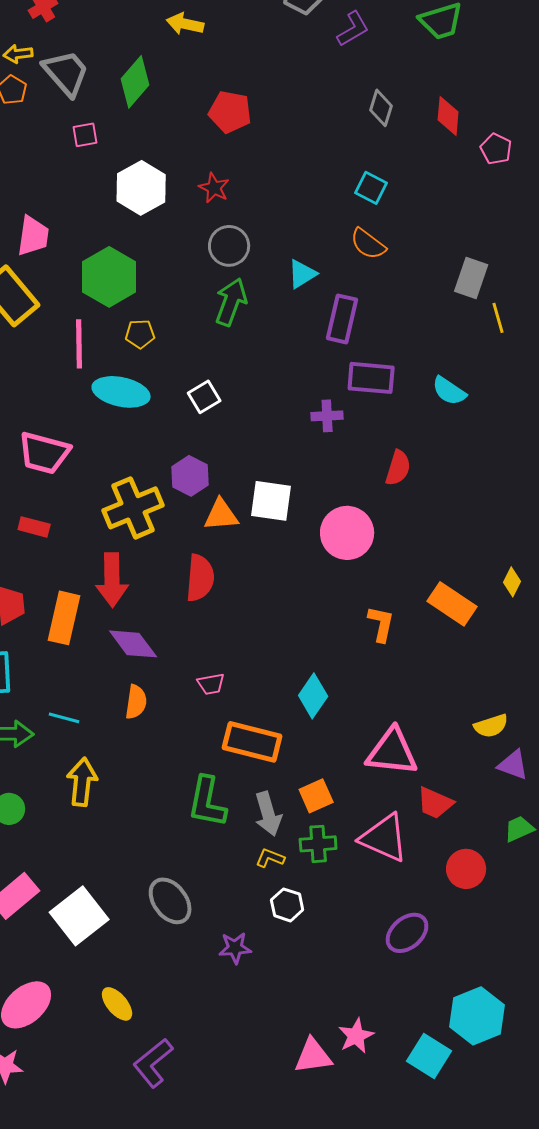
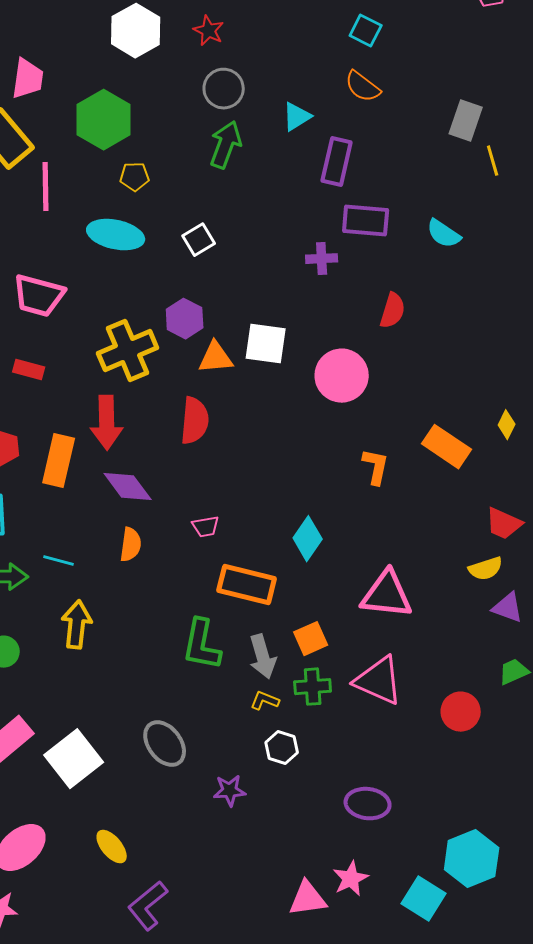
pink line: (79, 344) -> (46, 187), moved
red trapezoid: (435, 803) -> (504, 524), moved
purple ellipse: (407, 933) -> (368, 804), moved, turned 48

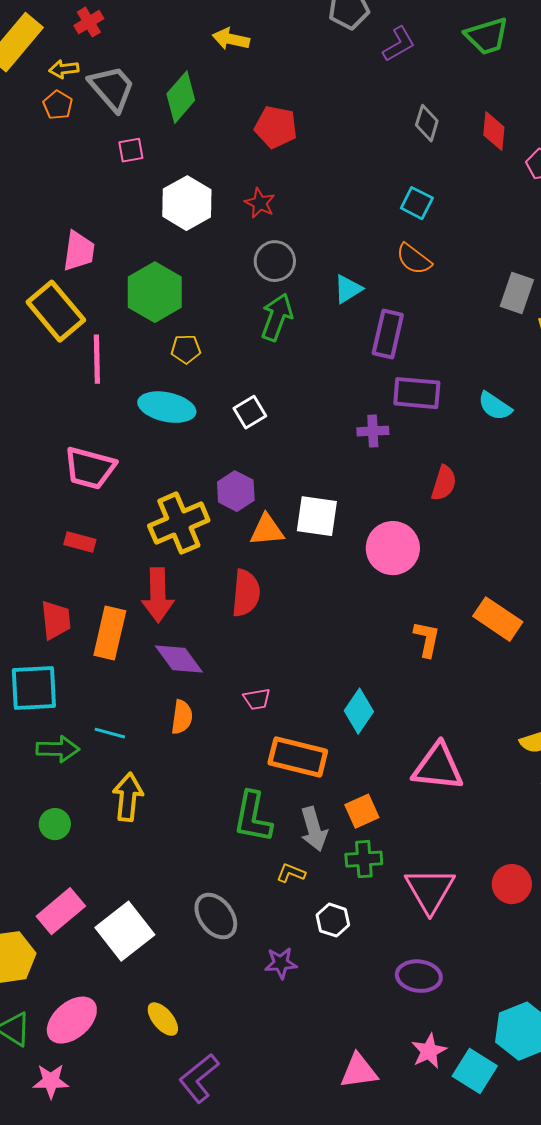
pink triangle: (379, 681) -> (430, 890), moved, turned 36
yellow L-shape: (265, 701) -> (291, 873), moved
pink star: (351, 879) -> (429, 1051), moved

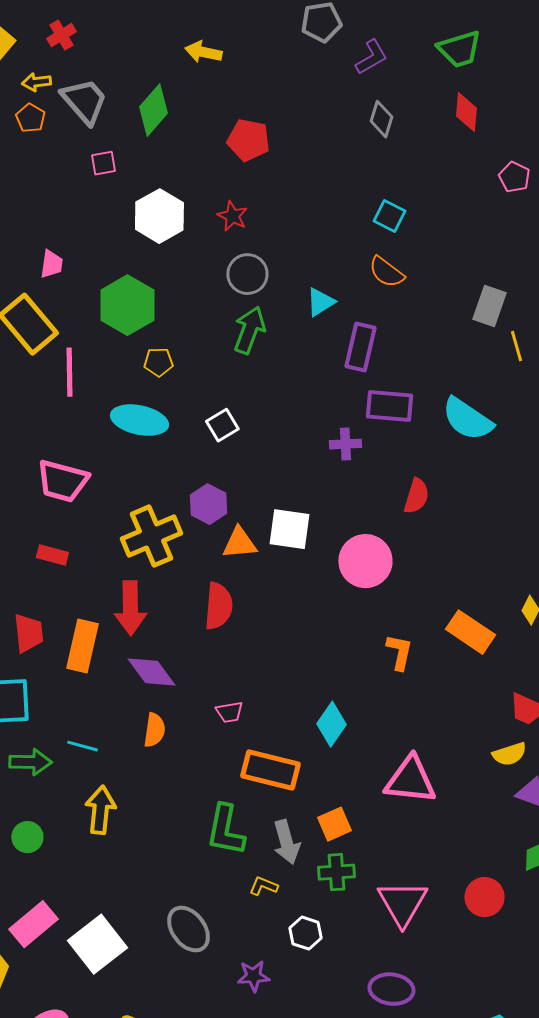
gray diamond: (427, 123) -> (381, 119), moved
red diamond: (494, 131) -> (466, 112), moved
pink trapezoid: (79, 251) -> (51, 264), size x0.7
cyan semicircle: (495, 406) -> (467, 419), size x1.5

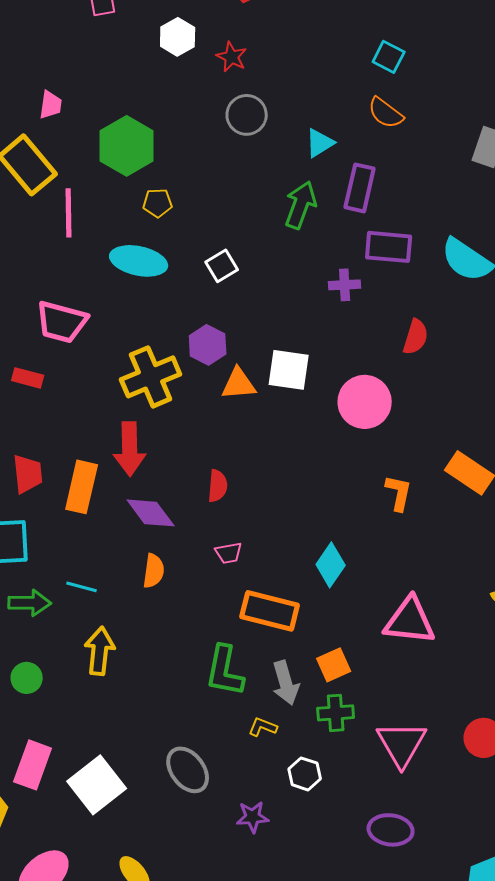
white hexagon: (159, 216) -> (178, 37), moved, size x0.7
green arrow: (249, 330) -> (301, 205), moved
red rectangle: (52, 555) -> (28, 378), moved
red semicircle: (218, 606) -> (218, 486), moved, size x0.7
pink rectangle: (33, 924) -> (33, 765), turned -30

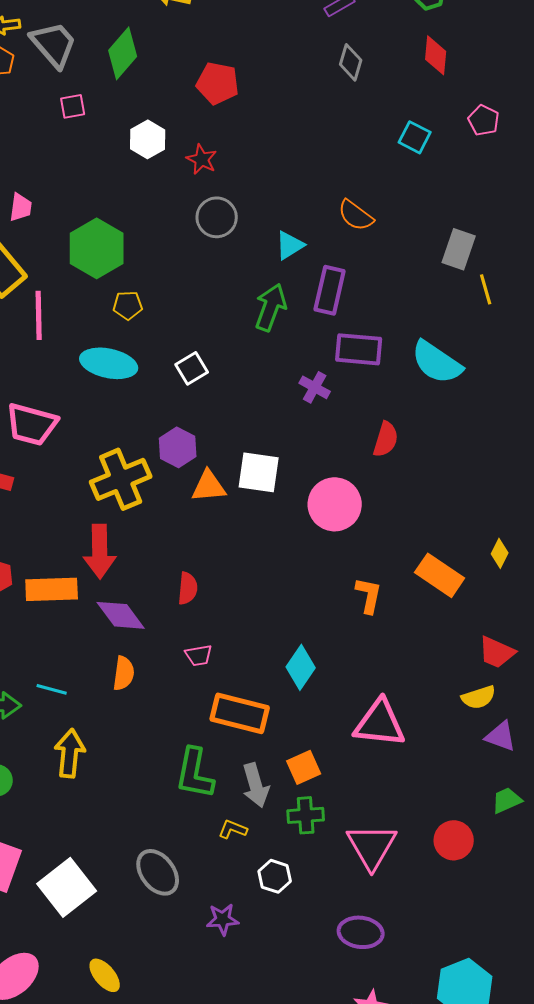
cyan square: (389, 57) -> (415, 137), moved
purple cross: (345, 285) -> (315, 387), turned 32
orange rectangle: (82, 487) -> (52, 589), turned 75

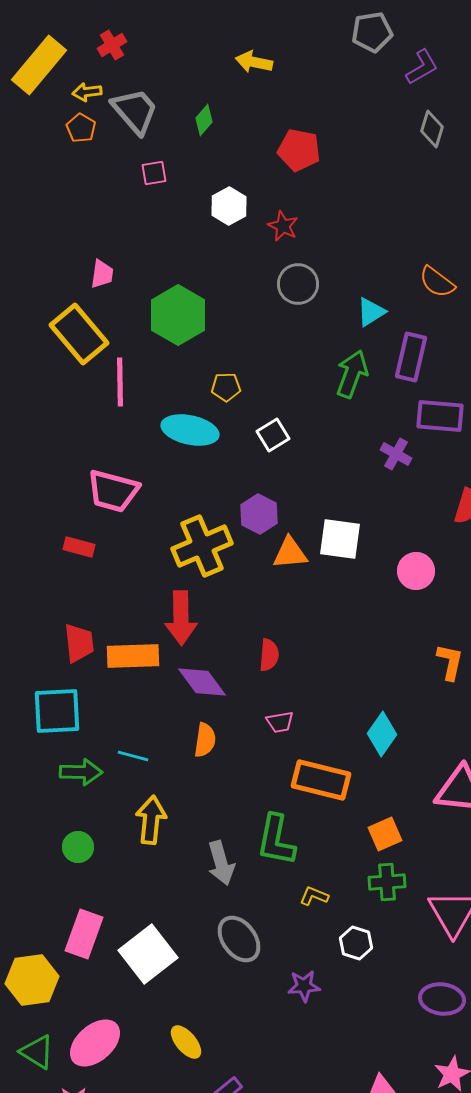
green diamond: (123, 53) -> (204, 120), size x0.6
yellow pentagon: (128, 305) -> (226, 387), moved
pink circle: (335, 504) -> (416, 571), size x0.7
gray arrow: (256, 785) -> (221, 863), moved

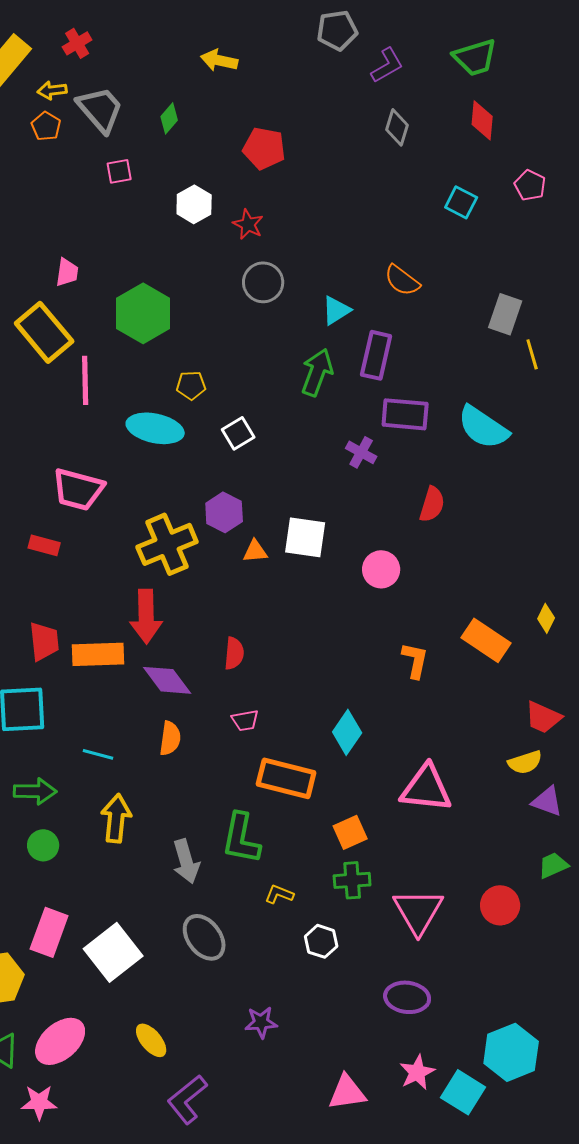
orange triangle: (290, 553) -> (255, 551), size x0.7
green arrow: (81, 772) -> (35, 791), moved
purple star: (304, 986) -> (261, 1022), moved

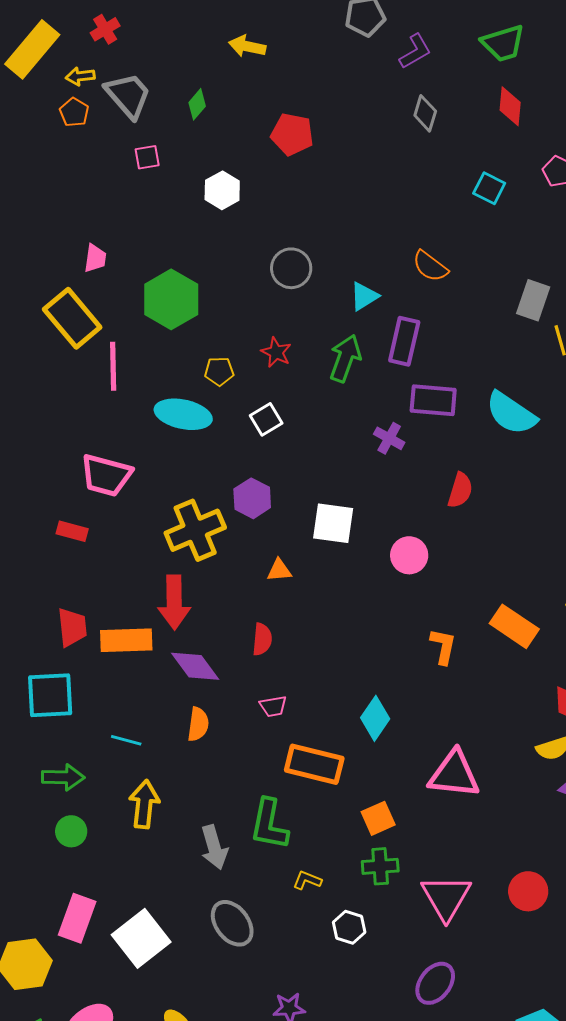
red star: (248, 224) -> (276, 352), moved
orange triangle: (255, 551) -> (279, 570), moved
purple ellipse: (407, 997) -> (435, 983), turned -60

